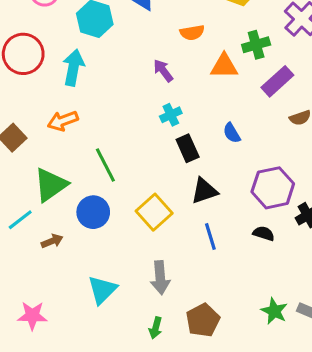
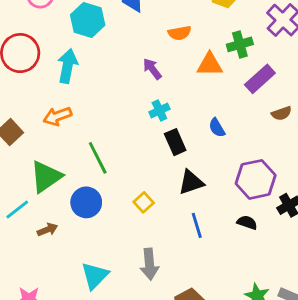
yellow square: (154, 212) -> (144, 202), size x0.6

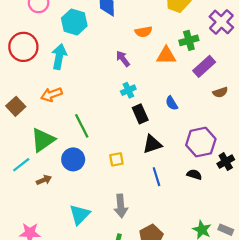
yellow square: (144, 202) -> (116, 159), turned 32

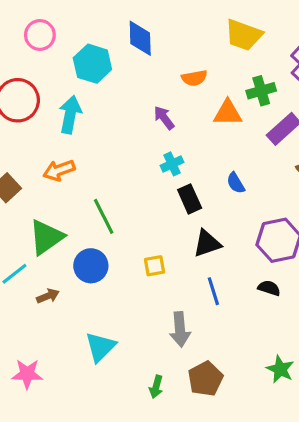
gray arrow: (121, 206) -> (180, 329), moved

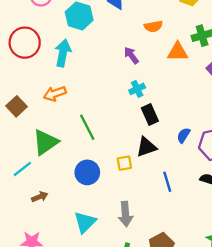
blue semicircle: (236, 183) -> (183, 135), moved, turned 63
black triangle: (207, 243) -> (146, 147), moved
blue circle: (91, 266) -> (87, 172), moved
brown arrow: (48, 296) -> (40, 197), moved
gray arrow: (180, 329) -> (126, 214), moved

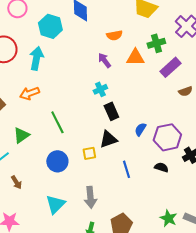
purple arrow: (131, 55) -> (104, 60), moved
green triangle: (46, 142) -> (21, 135), size x0.7
brown arrow: (40, 197) -> (16, 182), turned 80

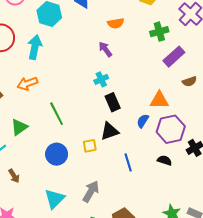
orange triangle: (135, 57) -> (159, 100), moved
gray arrow: (90, 197) -> (91, 191), turned -145

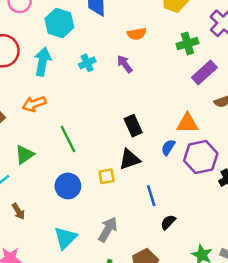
cyan cross: (101, 79) -> (87, 63), moved
black semicircle: (165, 160) -> (168, 222), moved, turned -64

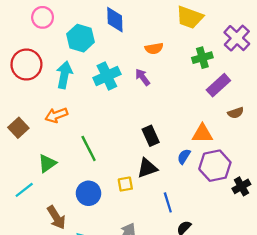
cyan cross: (87, 63) -> (107, 76), size x1.6
brown arrow: (18, 211) -> (56, 217), moved, size x1.5

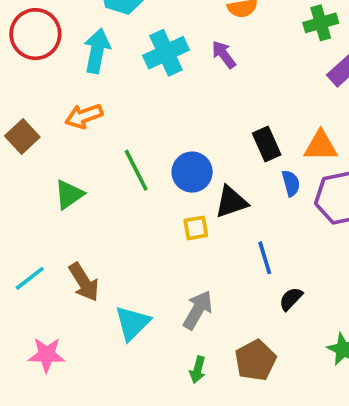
black rectangle: (151, 136) -> (267, 144), moved
blue semicircle: (184, 156) -> (291, 183), turned 133
cyan line: (24, 190) -> (30, 278), moved
blue circle: (89, 193) -> (192, 172), moved

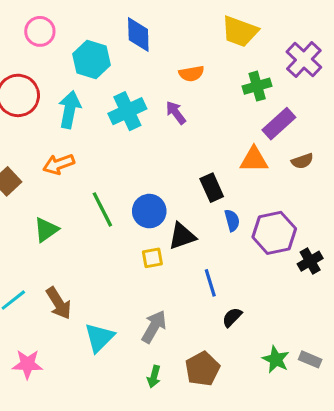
orange triangle: (321, 146) -> (254, 159), moved

